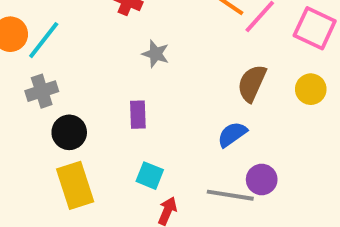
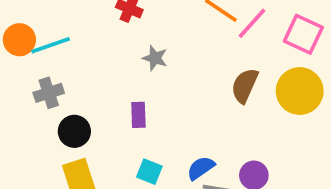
cyan line: (44, 40) -> (51, 45), turned 33
yellow circle: (311, 89) -> (300, 91), size x1.6
blue semicircle: (232, 134) -> (201, 168), moved

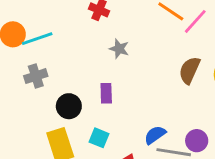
black circle: (74, 131) -> (69, 106), moved
cyan square: (149, 172) -> (99, 138), moved

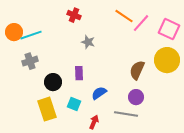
brown semicircle: (190, 70) -> (137, 70), moved
blue semicircle: (155, 135) -> (99, 93), moved
purple circle: (197, 141) -> (136, 97), moved

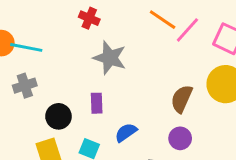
cyan line: (31, 35) -> (26, 47), turned 30
gray star: (88, 42) -> (110, 58), size x1.6

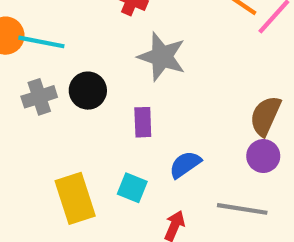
black circle: (58, 116) -> (88, 91), moved
purple circle: (180, 138) -> (263, 156), moved

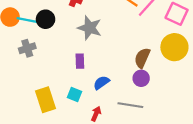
black circle: (88, 91) -> (46, 19), moved

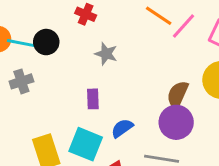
gray star: (90, 28) -> (106, 54), size x0.7
purple circle: (141, 78) -> (176, 122), size x1.5
cyan square: (75, 94) -> (86, 144), size x1.6

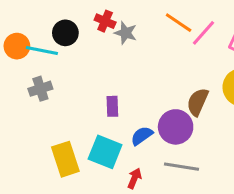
black circle: (46, 42) -> (65, 33), moved
gray star: (106, 54) -> (126, 33), moved
purple circle: (176, 122) -> (176, 127), moved

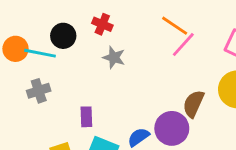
gray star: (126, 33) -> (114, 58), moved
pink line: (204, 33) -> (183, 44), moved
purple rectangle: (112, 106) -> (86, 117), moved

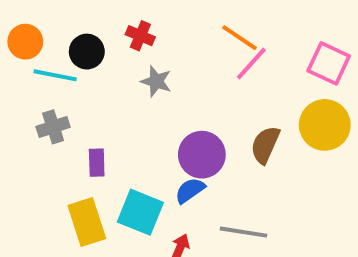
orange circle: (15, 49) -> (25, 42), moved
purple rectangle: (86, 117) -> (97, 163), moved
purple circle: (172, 128) -> (202, 155), moved

